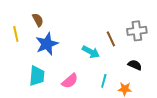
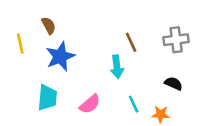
brown line: (111, 39) -> (131, 42), moved
cyan arrow: (91, 52) -> (117, 67), turned 54
cyan line: (104, 81) -> (134, 104), turned -40

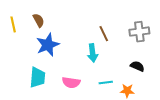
yellow line: (20, 44) -> (13, 24), moved
pink semicircle: (90, 104) -> (71, 82), turned 48
cyan line: (134, 104) -> (106, 82), turned -72

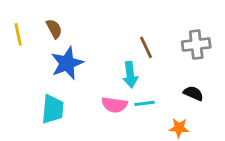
pink semicircle: (71, 82) -> (114, 105), moved
cyan line: (106, 82) -> (145, 103), moved

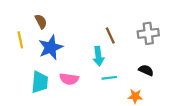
yellow line: (18, 34) -> (20, 40), moved
pink semicircle: (114, 105) -> (69, 79), moved

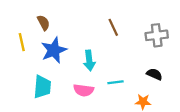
brown line: (110, 36) -> (113, 27), moved
cyan arrow: (98, 56) -> (89, 60), moved
pink semicircle: (69, 79) -> (84, 90), moved

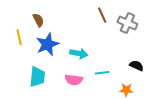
brown line: (113, 27) -> (102, 15), moved
gray cross: (157, 35) -> (127, 23), moved, turned 30
cyan arrow: (89, 60) -> (79, 53), turned -72

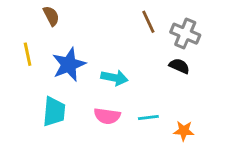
brown semicircle: (38, 20) -> (51, 16), moved
black semicircle: (137, 66) -> (179, 66), moved
cyan line: (102, 73) -> (148, 118), moved

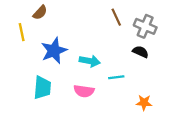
brown semicircle: (51, 16) -> (40, 13), turned 70
yellow line: (28, 54) -> (22, 32), moved
cyan line: (148, 118) -> (116, 77), moved

